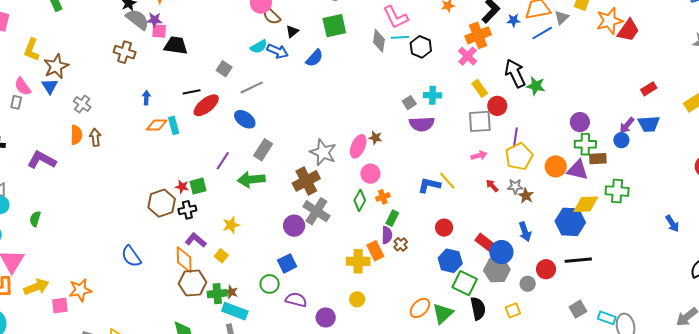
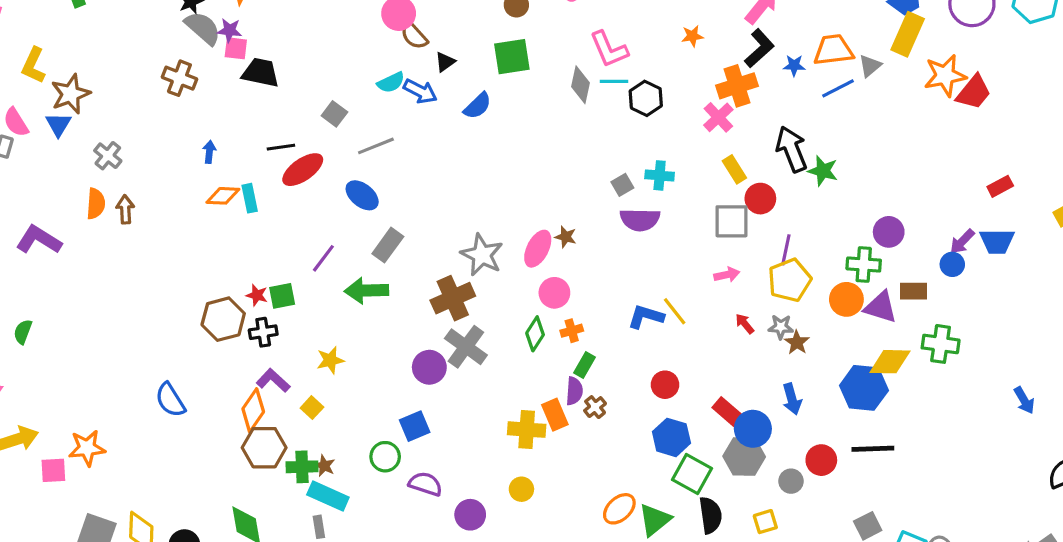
green cross: (585, 144) -> (864, 265), moved
orange diamond: (184, 260) -> (253, 410), turned 32

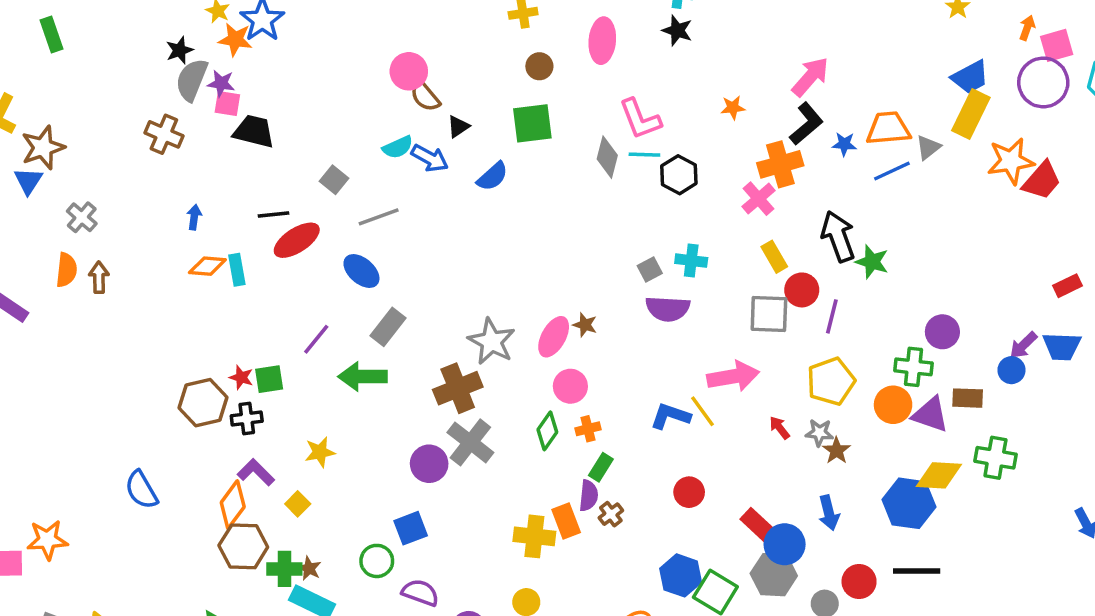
gray semicircle: (203, 28) -> (192, 80), turned -111
purple line: (786, 250) -> (832, 316), moved
pink arrow: (727, 275) -> (733, 376), moved, size x1.8
blue hexagon: (671, 437) -> (681, 575), moved

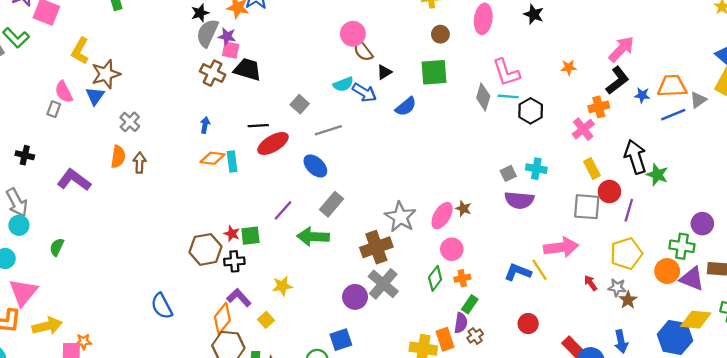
brown cross: (164, 134) -> (213, 73), moved
orange cross: (780, 164) -> (599, 107), size x0.7
orange star: (47, 540) -> (84, 341), moved, size x0.6

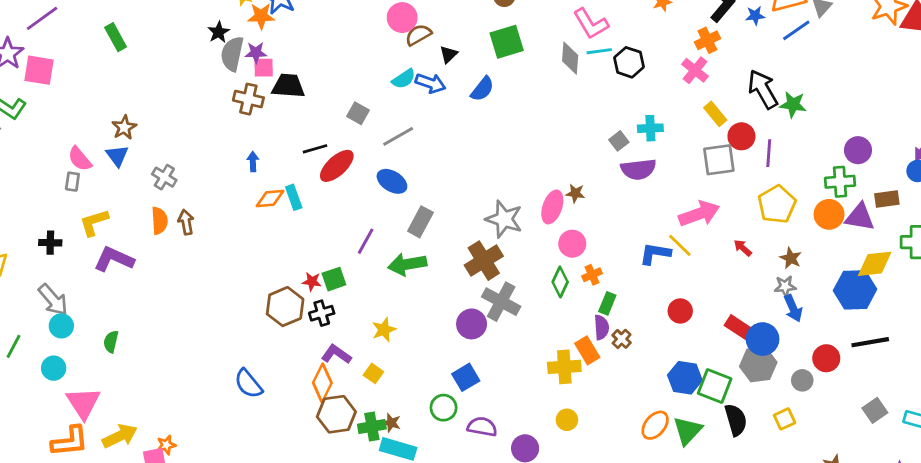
yellow L-shape: (80, 51) -> (94, 222), moved, turned 56
brown semicircle: (363, 51) -> (418, 35), turned 110
brown star: (106, 74) -> (124, 127), size x0.7
gray star: (617, 287) -> (785, 286), moved

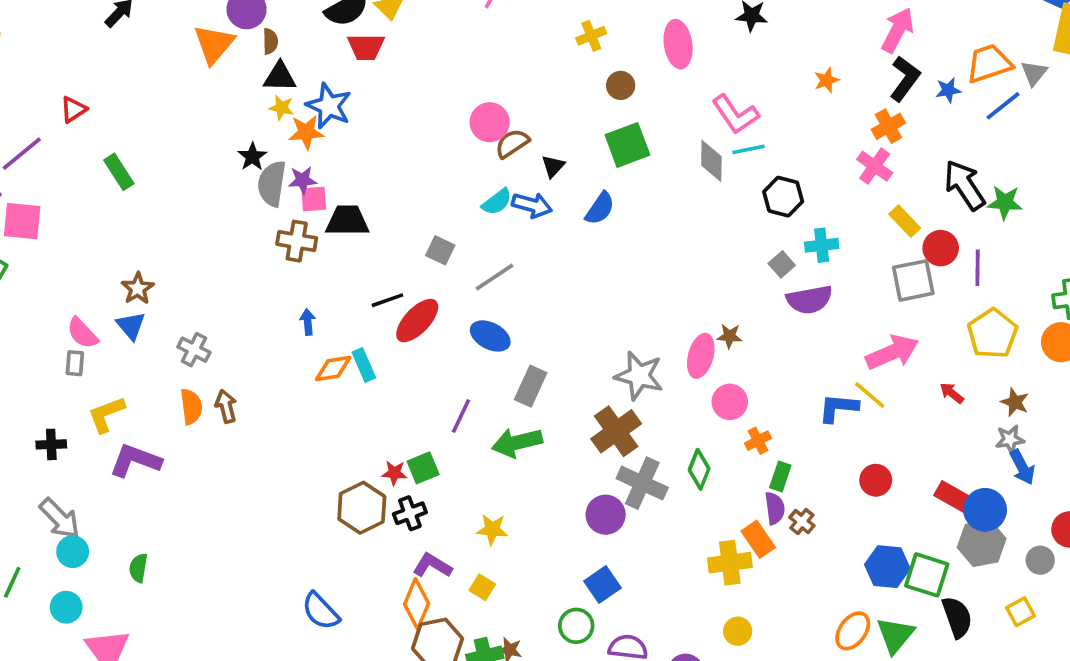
black hexagon: (629, 62) -> (783, 197), moved
green diamond: (560, 282) -> (699, 469), moved
yellow star: (384, 330) -> (492, 529), turned 30

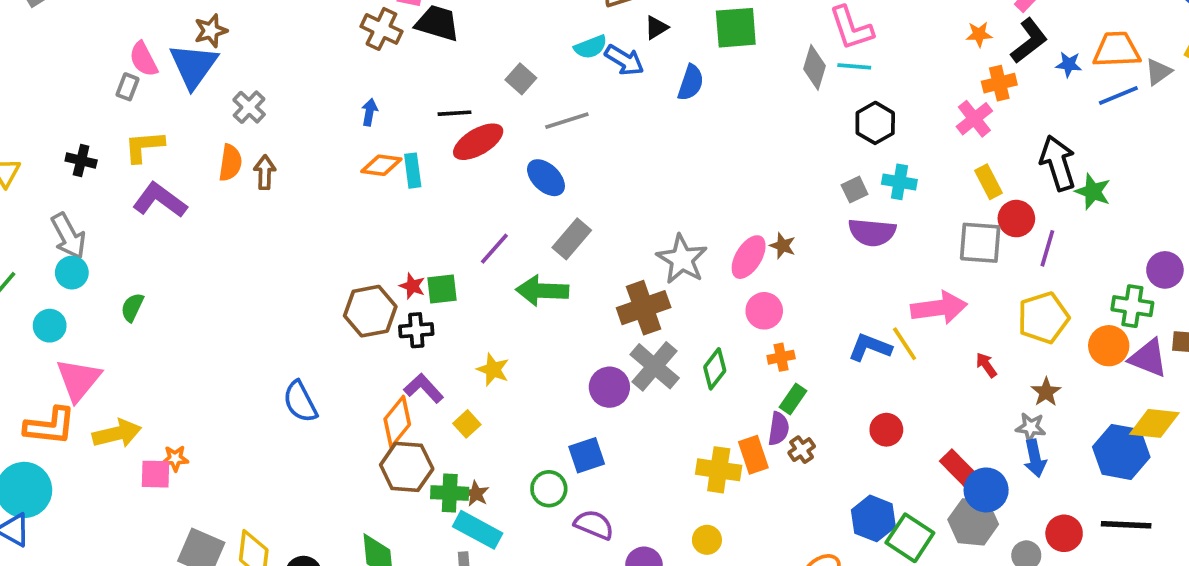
orange star: (827, 80) -> (979, 34), moved
blue semicircle: (600, 208) -> (691, 83), turned -32
blue triangle: (131, 326) -> (194, 66), size x1.6

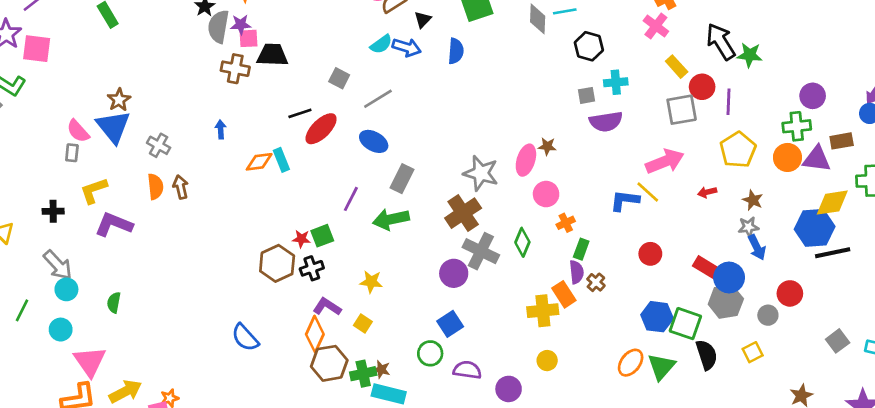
blue arrow: (369, 112) -> (221, 129), moved
gray square: (855, 190) -> (587, 95), turned 30
red arrow: (986, 365) -> (707, 192), turned -54
black line: (1126, 525) -> (833, 253), moved

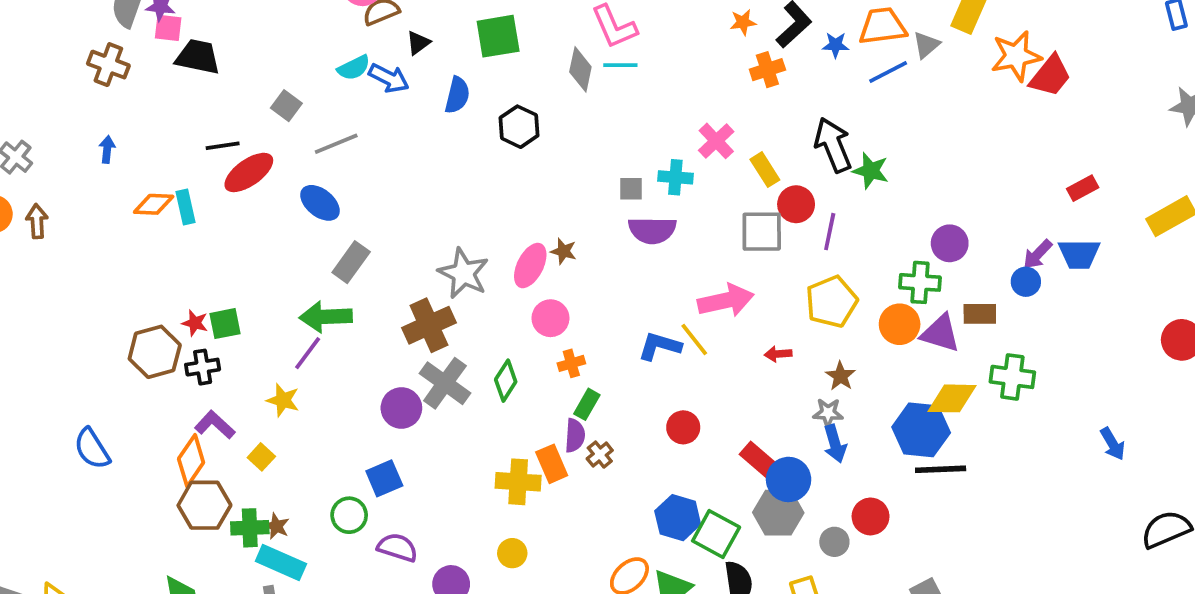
pink cross: (656, 26) -> (716, 141), moved
black hexagon: (589, 46) -> (519, 127), moved
brown cross: (235, 69) -> (108, 65), moved
purple line: (351, 199) -> (308, 353), moved

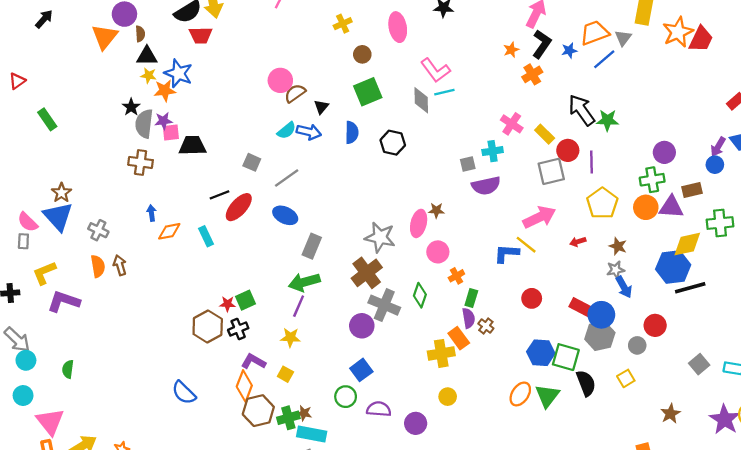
orange diamond: (154, 204) -> (169, 231), moved

